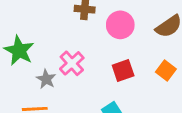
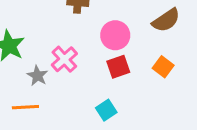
pink circle: (120, 25) -> (115, 35), moved

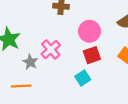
cyan square: (106, 110) -> (83, 78), moved

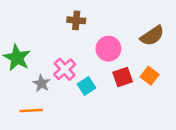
red square: (92, 55) -> (123, 77), moved
cyan square: (83, 78) -> (87, 86), moved

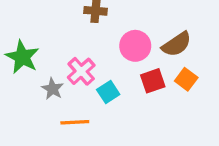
brown semicircle: (152, 36) -> (177, 44), moved
orange line: (31, 110) -> (75, 122), moved

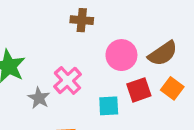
cyan square: (108, 92) -> (109, 106), moved, turned 30

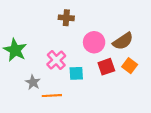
gray star: (39, 98) -> (33, 82), moved
cyan square: (109, 106) -> (76, 73), moved

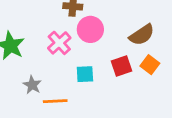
pink circle: (94, 42) -> (90, 29), moved
pink cross: (56, 60) -> (59, 43), moved

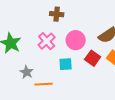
pink circle: (90, 29) -> (76, 40), moved
red square: (122, 66) -> (93, 58), turned -35

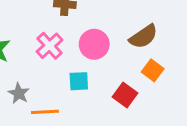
red square: (93, 58) -> (125, 95), moved

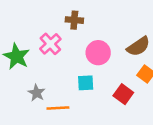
pink cross: (50, 46) -> (50, 44), moved

